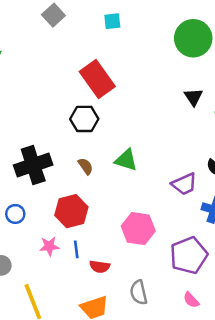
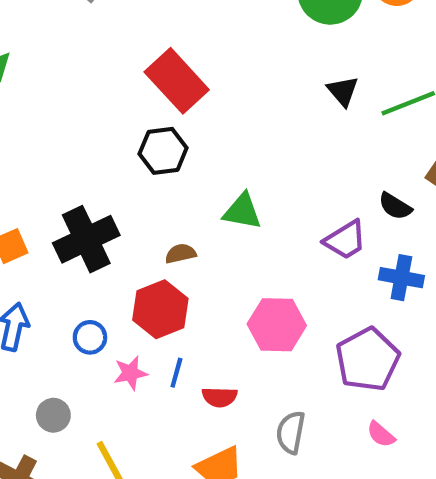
brown semicircle: (86, 166) -> (181, 254), moved, turned -60
blue circle: (15, 214) -> (90, 337), moved
blue line: (76, 249) -> (176, 373), turned 30
gray semicircle: (139, 292) -> (291, 432), turned 30

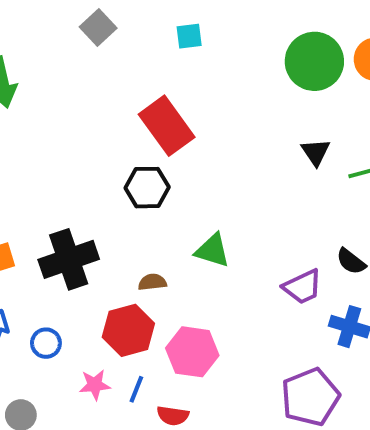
pink hexagon: (277, 325) -> (192, 352), moved
blue circle: (90, 337) -> (46, 343), moved

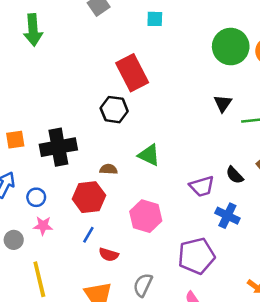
pink hexagon: (192, 352) -> (146, 216), moved
pink star: (95, 385) -> (43, 226), moved

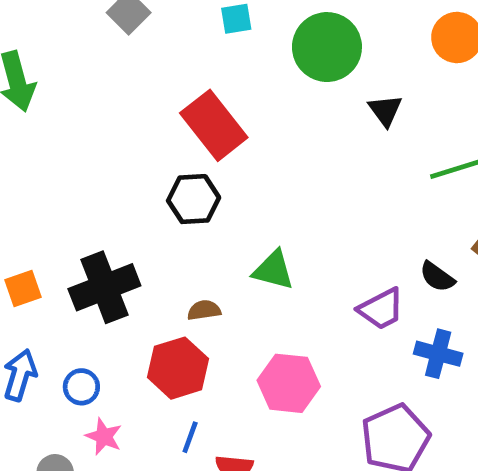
green circle: (231, 47) -> (327, 47), moved
black triangle: (223, 103) -> (385, 110), moved
pink star: (43, 226) -> (104, 437), turned 30

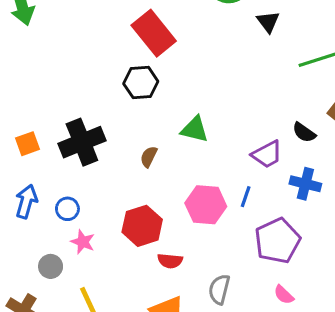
brown semicircle: (204, 310) -> (149, 157), turned -55
red hexagon: (178, 368) -> (142, 226), moved
blue line: (190, 437) -> (246, 197), moved

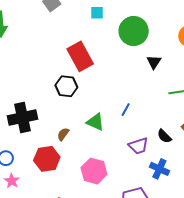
blue line: (246, 197) -> (126, 110), moved
red hexagon: (142, 226) -> (47, 159), moved

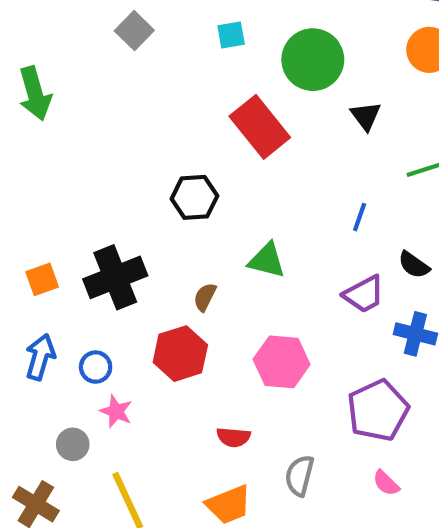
red rectangle: (80, 56) -> (260, 127), moved
blue line: (126, 110) -> (360, 217), moved

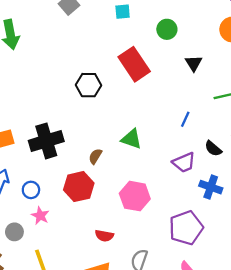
green circle: (313, 60) -> (167, 29), size x0.6
black hexagon: (194, 197) -> (88, 85), moved

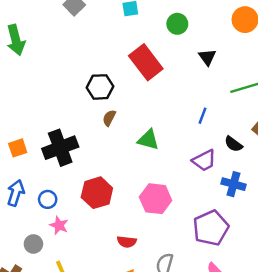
brown semicircle: (95, 156) -> (109, 118), moved

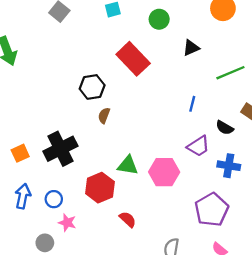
black triangle: (207, 57) -> (191, 48), turned 48
green triangle: (148, 140) -> (128, 165), moved
pink hexagon: (156, 199) -> (164, 172), moved
red semicircle: (127, 242) -> (128, 219), moved, turned -138

